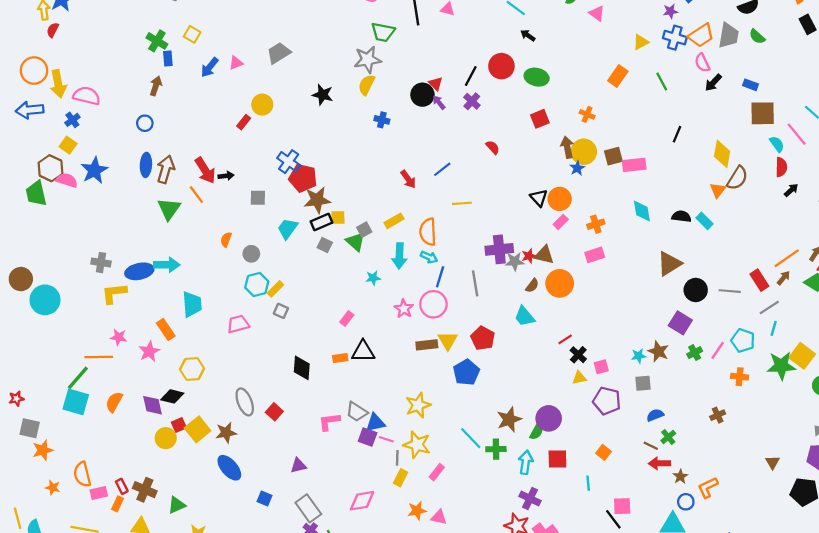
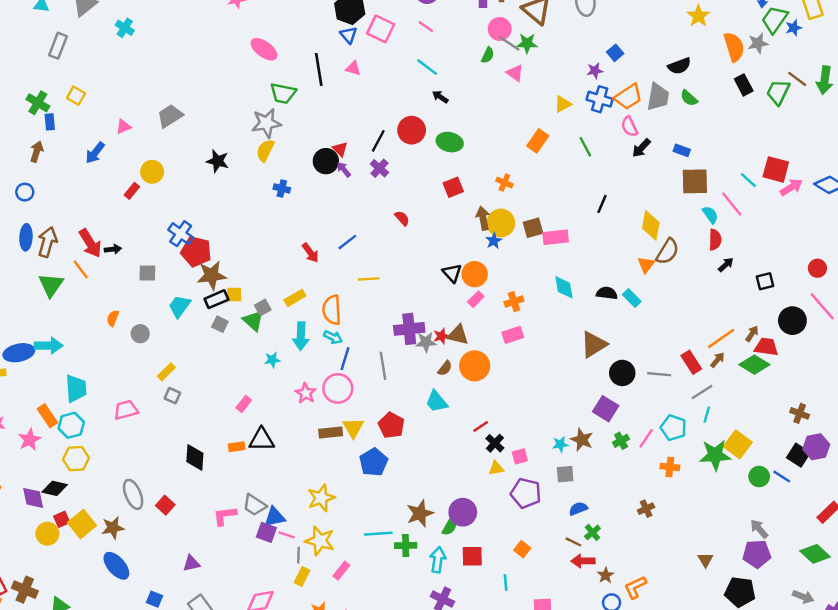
blue arrow: (210, 67) -> (95, 153), moved
cyan hexagon: (257, 285) -> (71, 425), moved
cyan line: (471, 438) -> (378, 534), turned -50

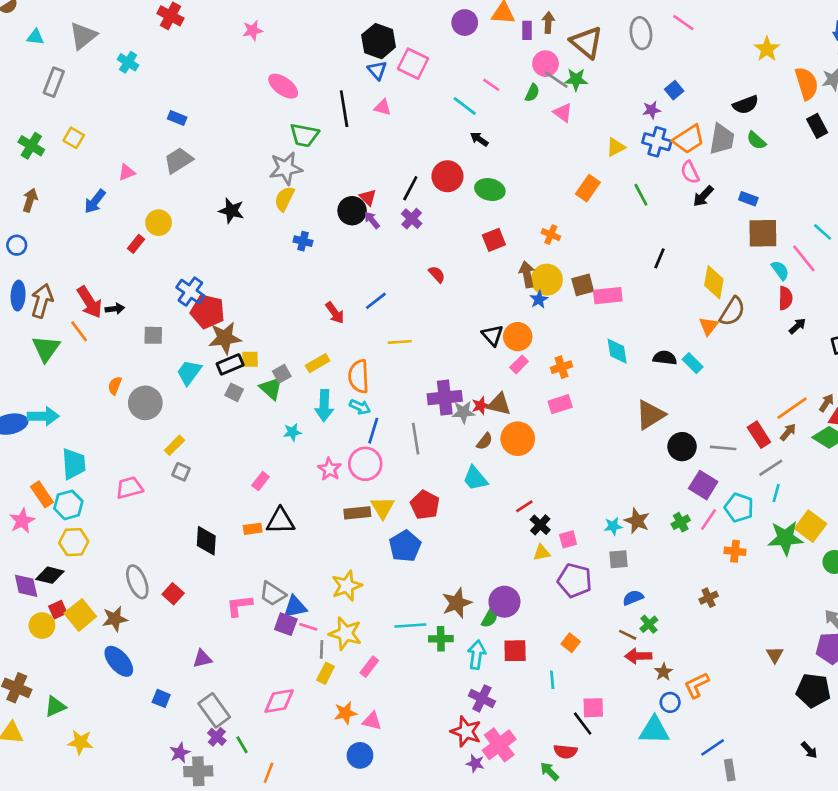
pink line: (426, 27) -> (491, 85), moved
blue rectangle: (50, 122) -> (177, 118), moved, turned -63
gray circle: (140, 334) -> (145, 403), size x1.6
purple square: (606, 409) -> (703, 485), moved

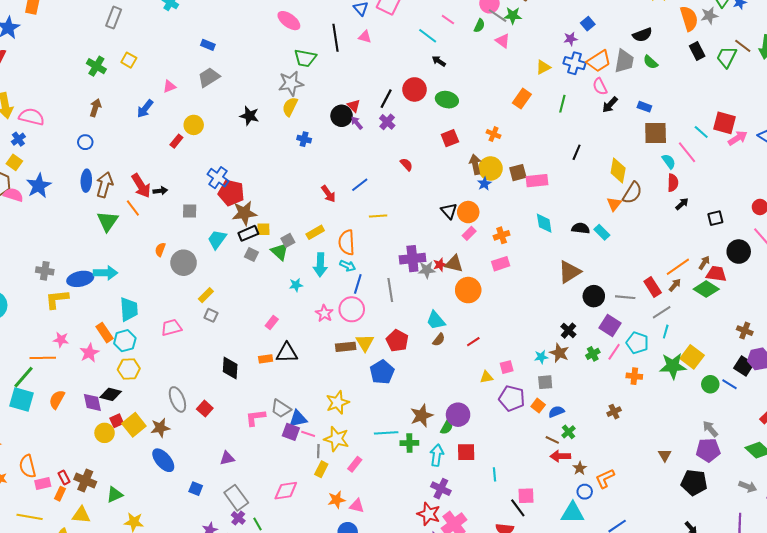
green line: (641, 195) -> (562, 104), turned 42
brown semicircle: (485, 441) -> (439, 340), moved
black cross: (540, 525) -> (568, 331), moved
orange square: (571, 643) -> (538, 406), moved

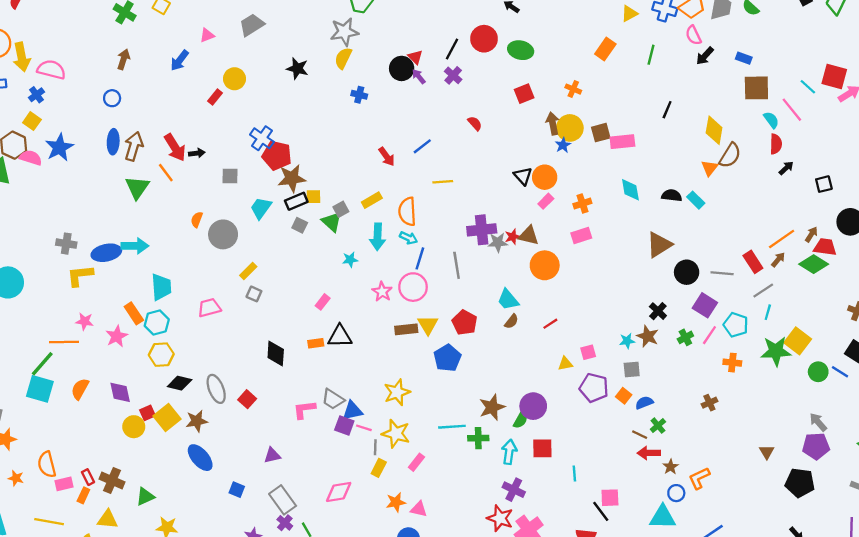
black diamond: (111, 394) -> (180, 383), moved

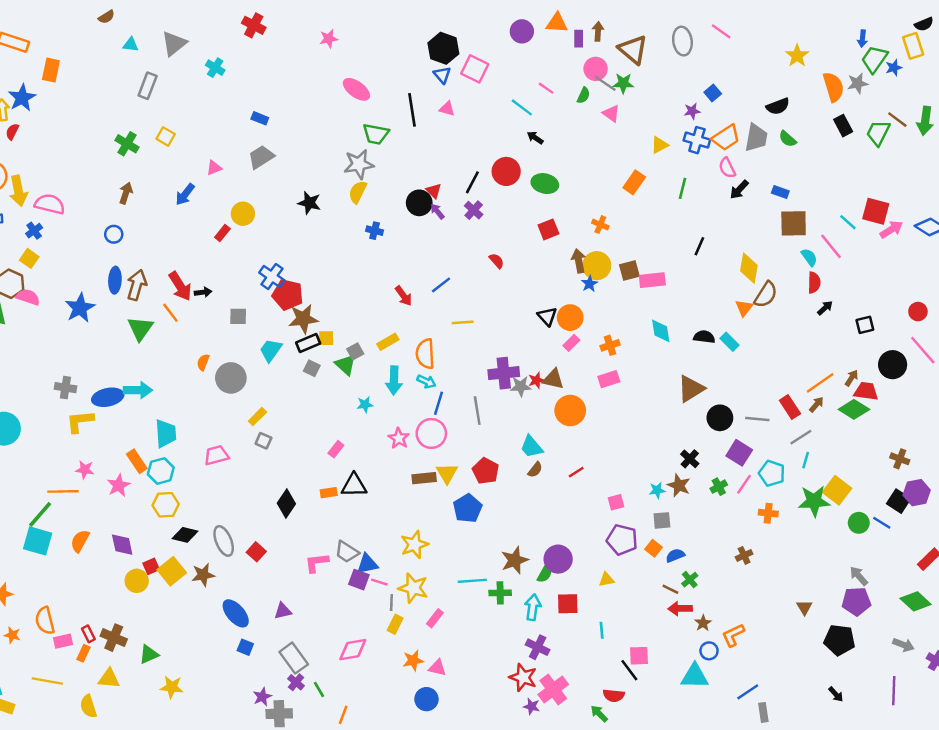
blue star: (59, 147) -> (80, 308), moved
black diamond: (276, 353) -> (286, 504), turned 30
yellow triangle: (565, 364) -> (606, 580), moved
blue ellipse: (200, 458) -> (236, 613), moved

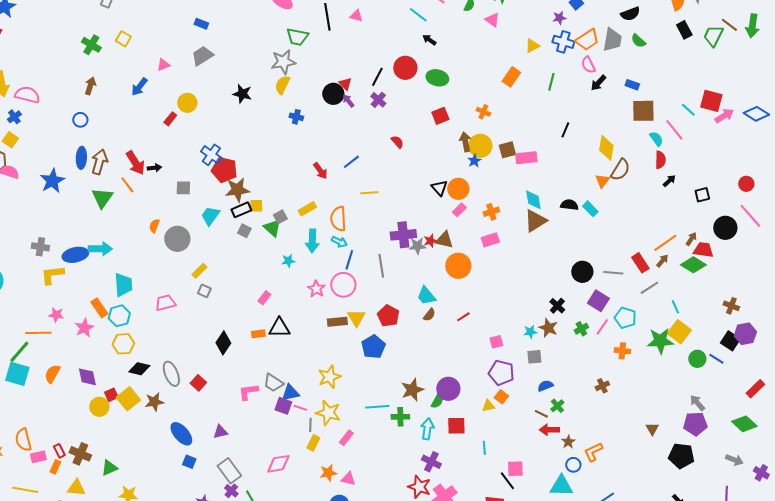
brown triangle: (691, 389) -> (535, 221), moved
cyan line: (806, 460) -> (675, 307), moved, turned -40
orange square: (653, 548) -> (501, 397), moved

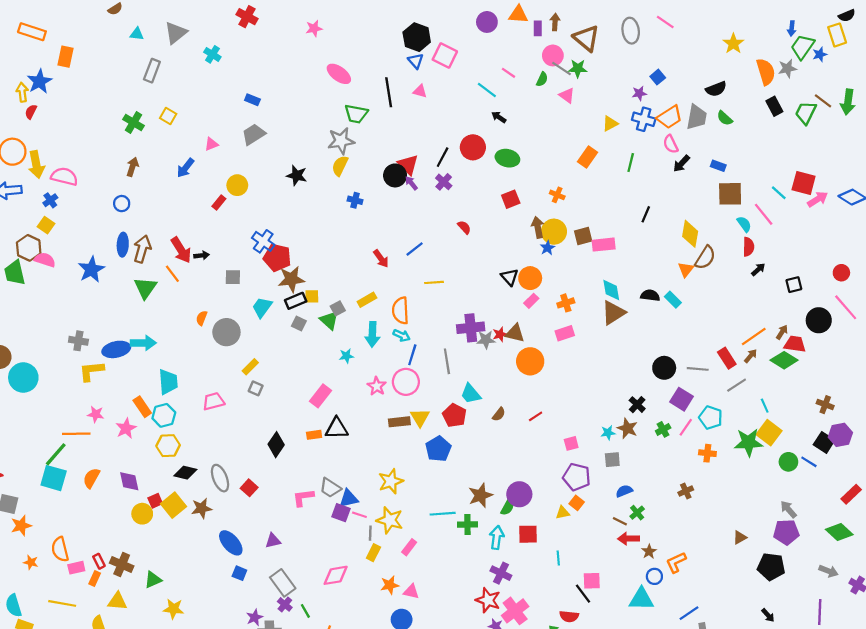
red triangle: (345, 84) -> (408, 165), size x1.5
cyan trapezoid: (426, 296) -> (471, 394), moved
pink rectangle: (264, 298) -> (320, 396), size x1.5
brown triangle: (652, 429) -> (740, 537), turned 32

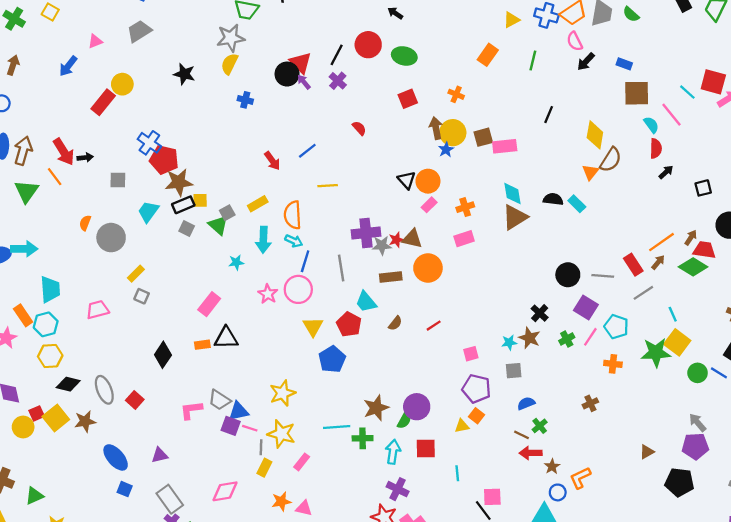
red rectangle: (219, 202) -> (103, 102), size x1.6
brown rectangle: (399, 422) -> (391, 277), moved

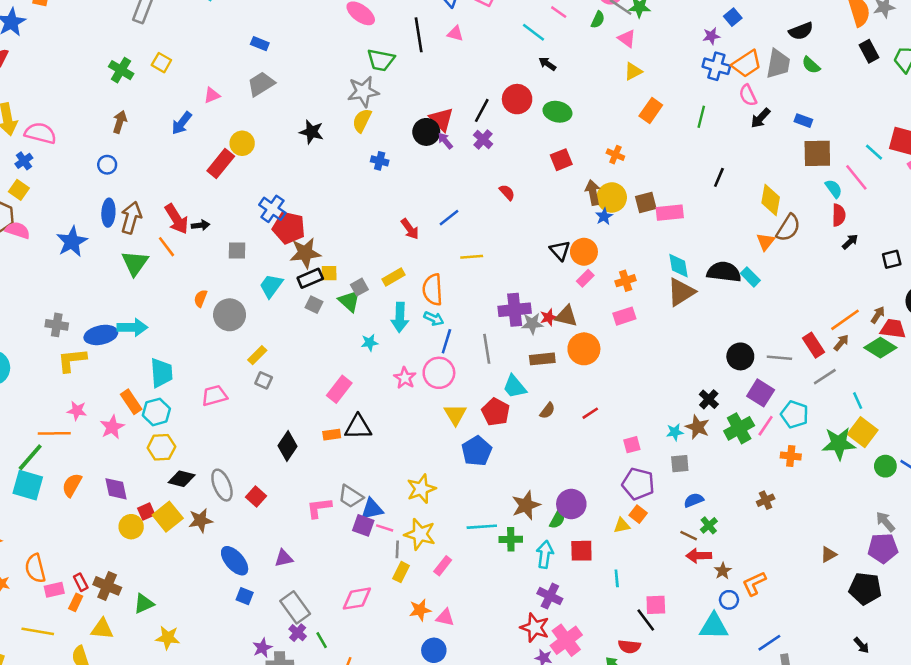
yellow triangle: (511, 20) -> (633, 71), moved
black semicircle: (553, 199) -> (724, 272), size x1.5
green cross: (567, 339) -> (739, 428), size x1.6

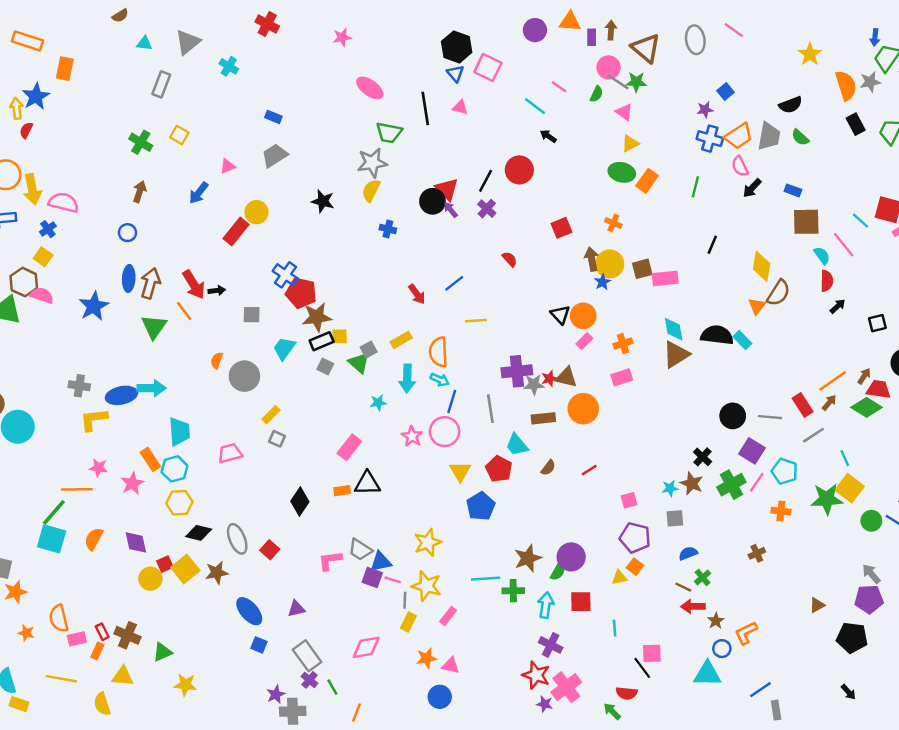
green ellipse: (557, 112) -> (622, 172), moved

